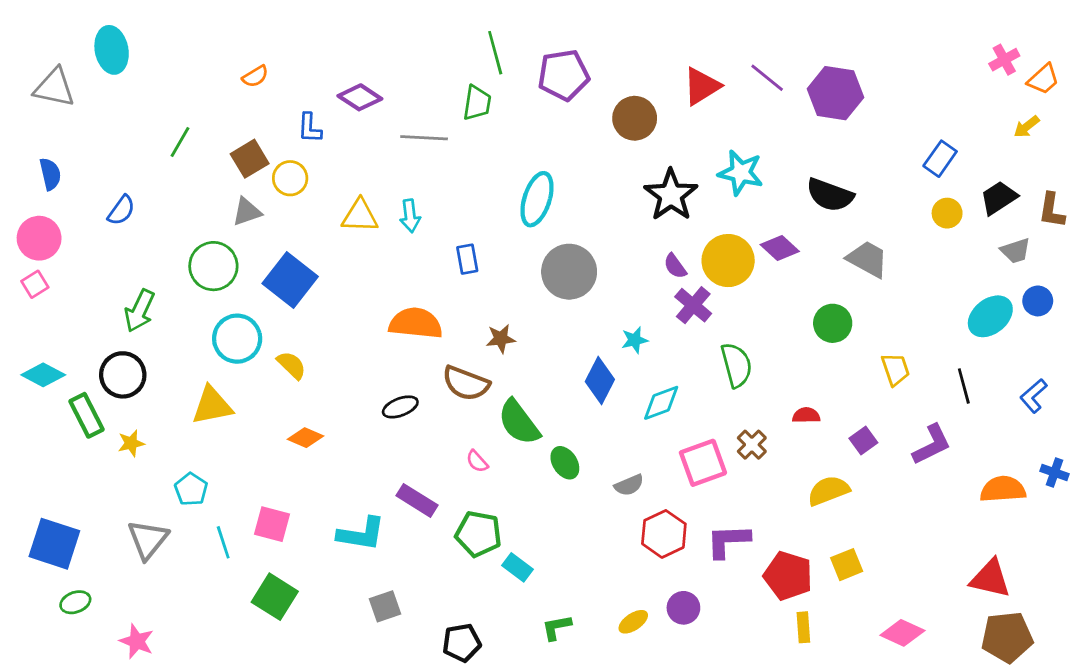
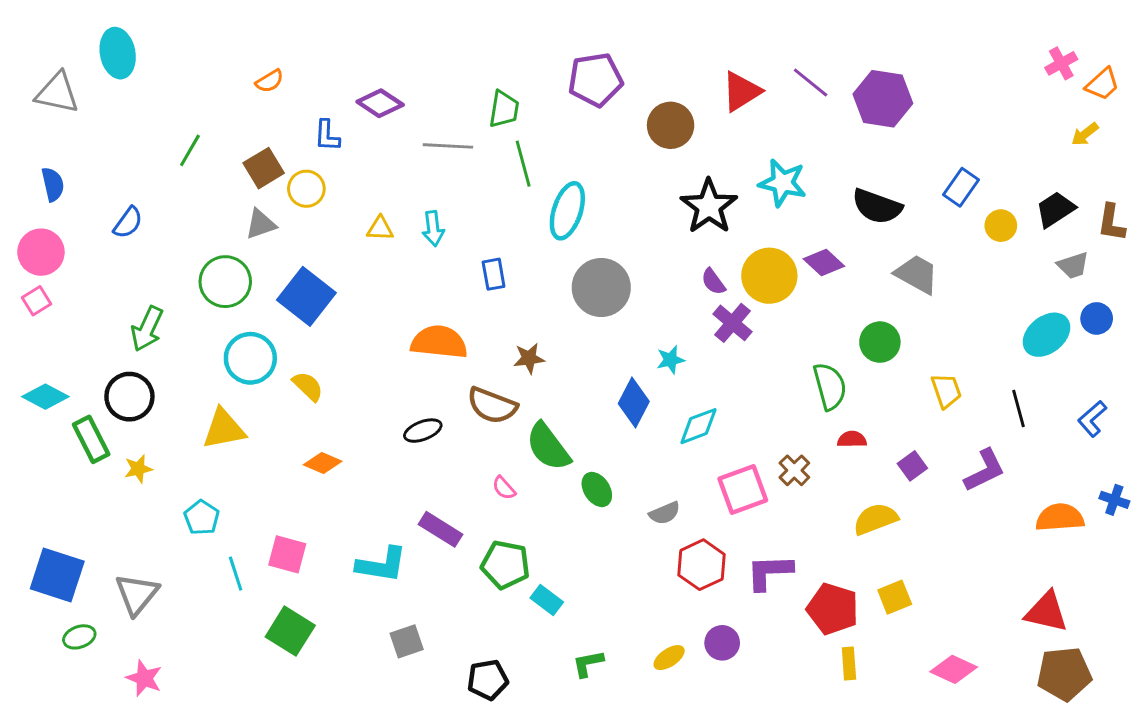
green line: (495, 53) -> (523, 164), moved
blue rectangle: (940, 159) -> (961, 187), moved
yellow triangle: (360, 216) -> (380, 229), size x0.7
green semicircle: (736, 365) -> (830, 386), moved
gray triangle: (148, 539) -> (137, 594), moved

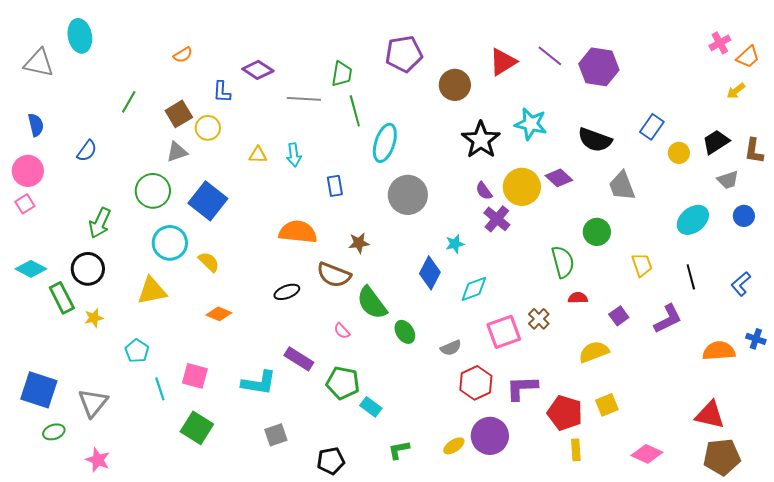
gray trapezoid: (917, 274) -> (622, 186), turned -140
cyan ellipse: (1047, 335) -> (693, 220), moved
purple circle: (722, 643) -> (490, 436), size x1.6

